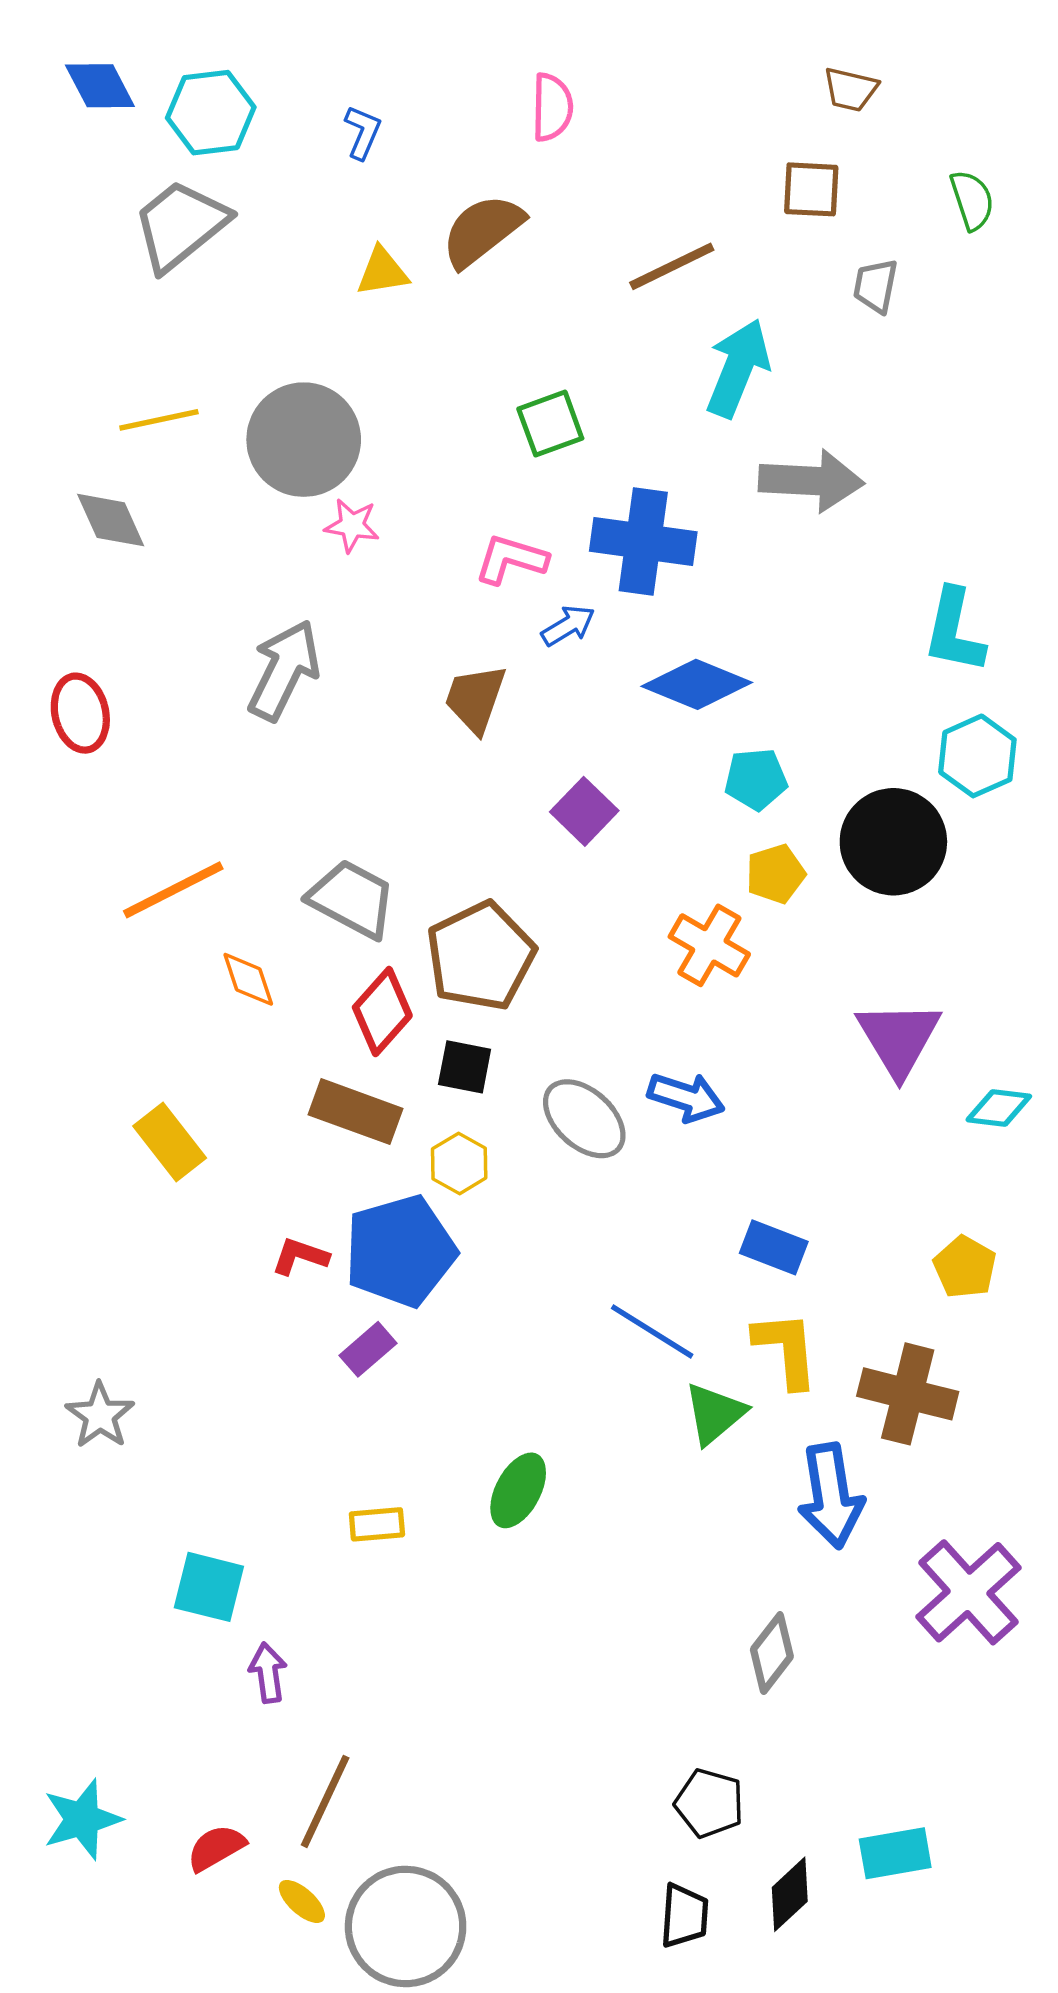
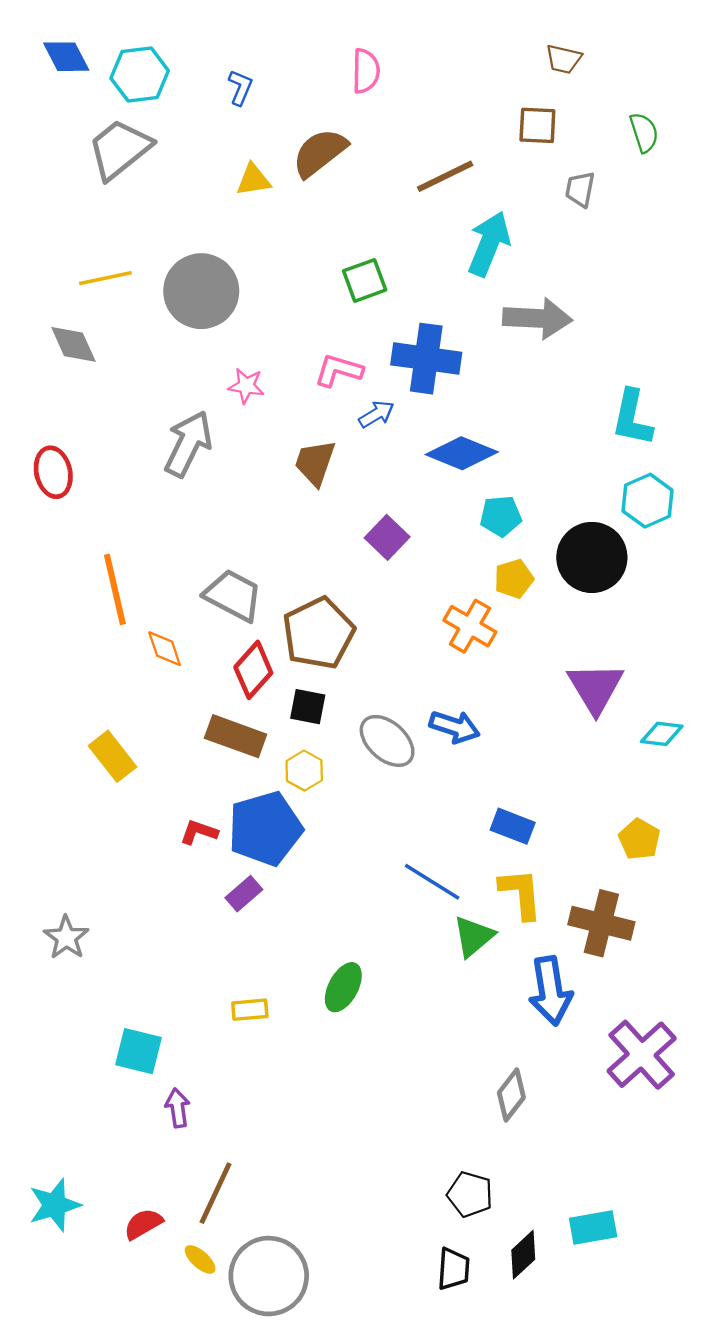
pink star: (352, 525) -> (246, 386), moved
orange line: (173, 890) -> (115, 589), turned -76

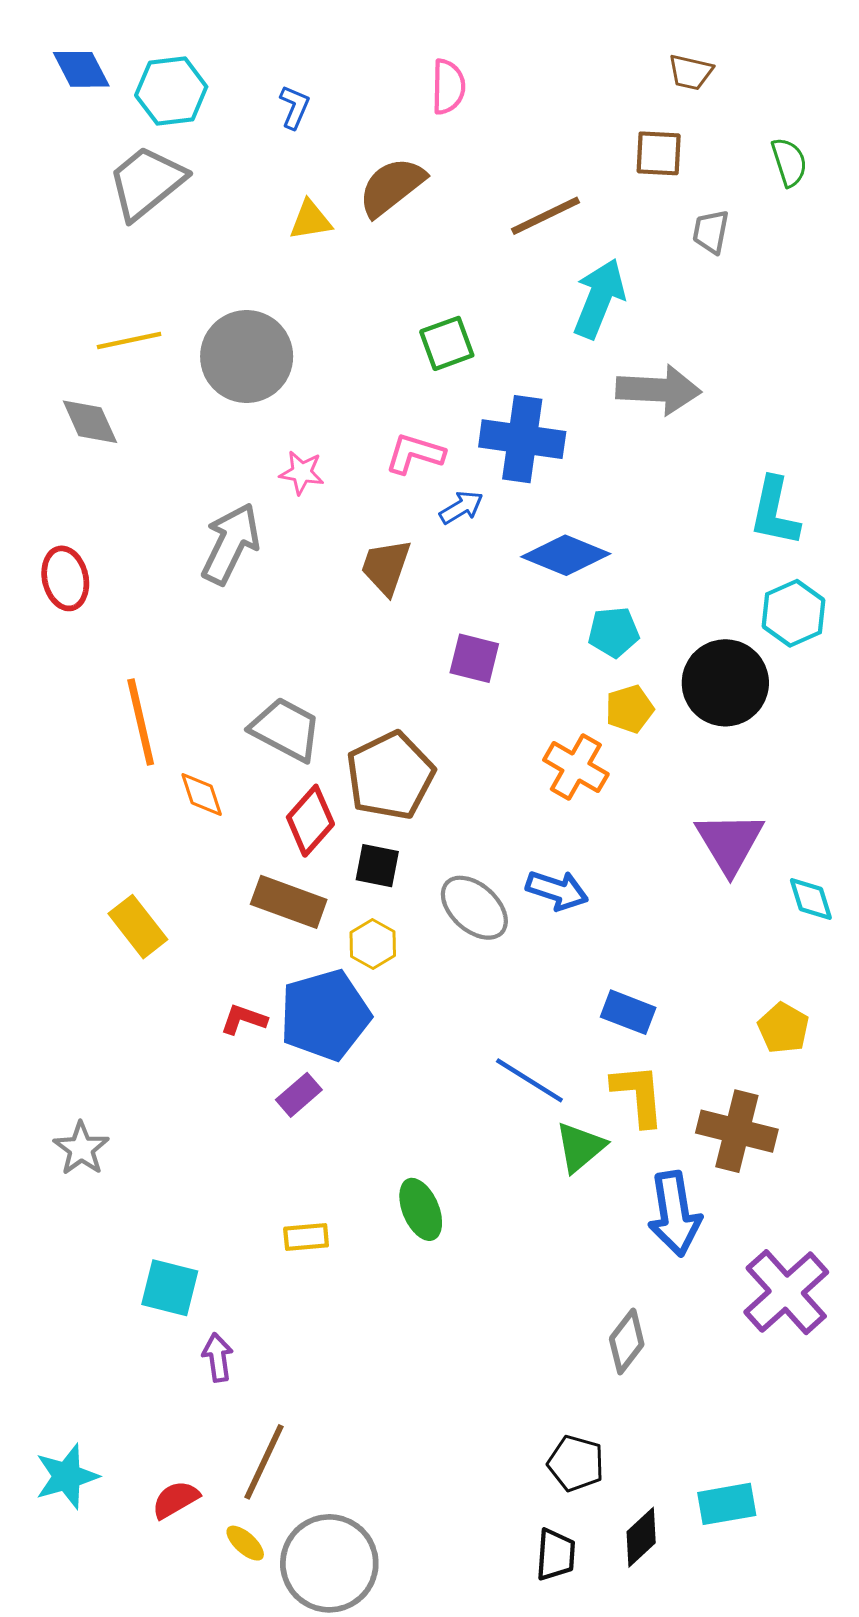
purple square: (387, 537) -> (474, 658), turned -30
cyan diamond: (662, 734) -> (811, 899), turned 66
green ellipse: (343, 987) -> (421, 1209), turned -51

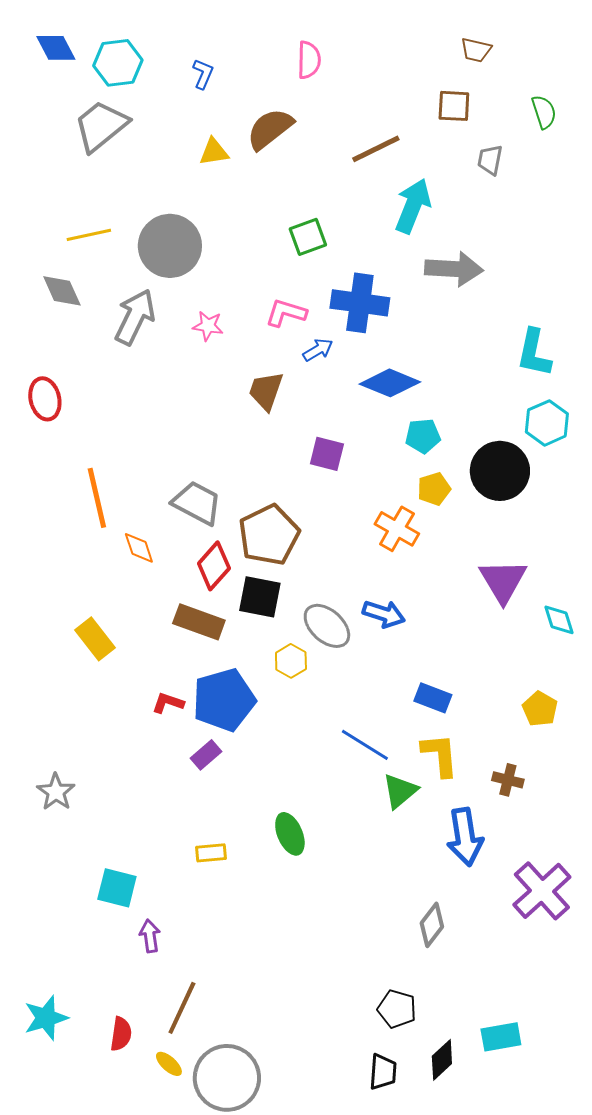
gray arrow: (231, 544) -> (135, 317), moved
black square: (377, 866) -> (260, 597), size x1.4
yellow hexagon: (373, 944) -> (291, 661), moved
brown cross: (737, 1131) -> (508, 780), size x0.6
red semicircle: (176, 1500) -> (121, 1034), turned 128

